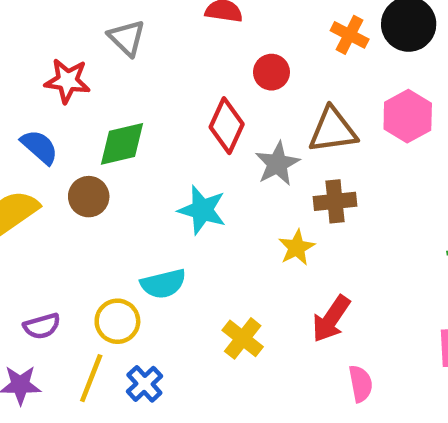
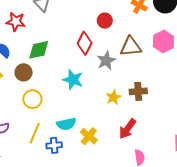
brown cross: (335, 201) -> (138, 91), moved
cyan semicircle: (163, 284) -> (66, 124), moved
yellow circle: (117, 321) -> (32, 99), moved
yellow line: (91, 378) -> (35, 133), moved
blue cross: (144, 384) -> (54, 145), moved, turned 35

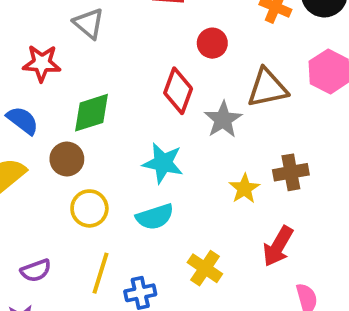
cyan semicircle: (66, 124) -> (155, 217), moved

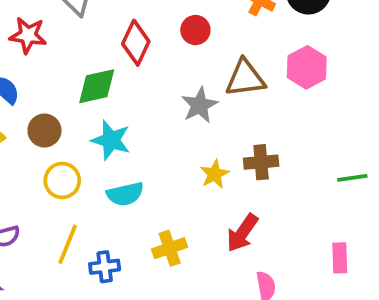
red diamond: (178, 91) -> (136, 43), moved
green diamond: (92, 113) -> (97, 86), moved
cyan star: (163, 163) -> (111, 140), moved
yellow cross: (205, 268) -> (170, 248), turned 32

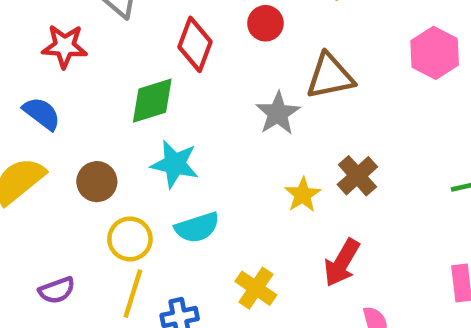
pink hexagon: (307, 67) -> (435, 53), moved
brown circle: (44, 131) -> (97, 182), moved
brown cross: (261, 162) -> (357, 176), turned -32
yellow circle: (62, 180) -> (130, 239), moved
yellow cross: (170, 248) -> (256, 288), turned -32

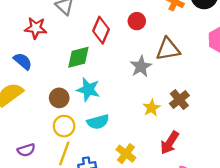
brown circle: (97, 182) -> (59, 98), moved

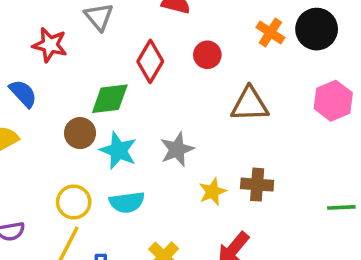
gray star: (141, 66) -> (177, 149), moved
brown circle: (59, 98) -> (80, 133), moved
brown cross: (179, 100) -> (257, 185), turned 36

